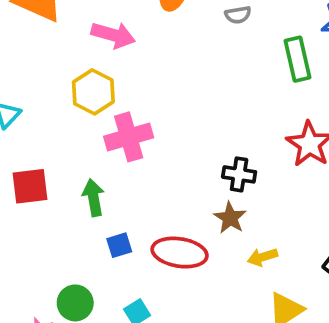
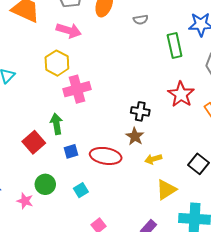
red square: (30, 186) -> (34, 142), moved, turned -35

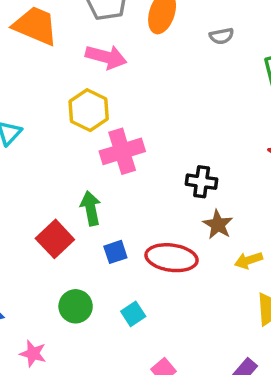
black cross: (140, 111) -> (202, 182), moved
pink star: (25, 201) -> (33, 354), moved

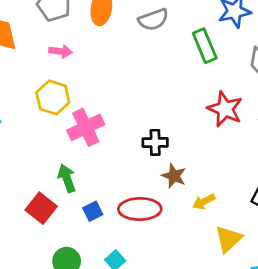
gray semicircle: (222, 36) -> (153, 20), size x1.5
pink arrow: (106, 57) -> (61, 51), size x0.7

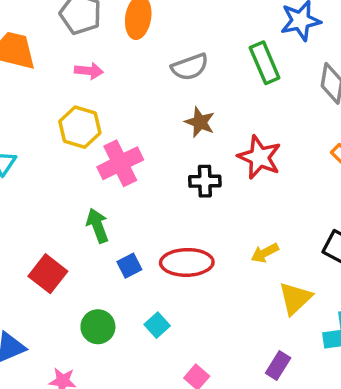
gray semicircle: (153, 20) -> (190, 67), moved
red star: (225, 109) -> (259, 157), moved
brown star: (174, 176) -> (200, 122), moved
red square: (41, 208) -> (48, 274), moved

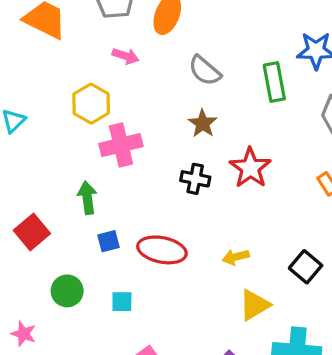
gray semicircle: (190, 67) -> (205, 71), turned 48
pink arrow: (89, 71) -> (126, 56), moved
cyan square: (157, 325) -> (122, 302), turned 30

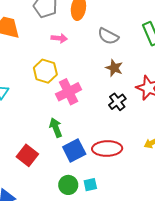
black cross: (195, 179) -> (117, 102), turned -36
blue square: (109, 241) -> (74, 151), size x1.6
green circle: (67, 291) -> (68, 185), moved

